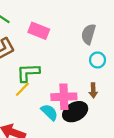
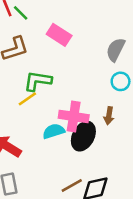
cyan semicircle: (49, 112) -> (54, 131), turned -72
black ellipse: (75, 112) -> (83, 136), turned -45

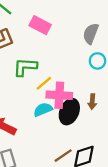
yellow line: (27, 99) -> (44, 83), moved
brown arrow: (109, 116) -> (92, 102), moved

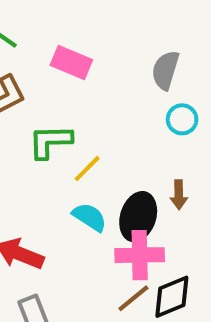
pink cross: (59, 95) -> (140, 255), moved
cyan semicircle: (43, 110) -> (90, 217), turned 60

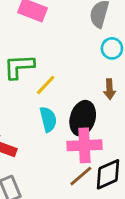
brown arrow: (179, 195) -> (110, 89), moved
cyan semicircle: (90, 217) -> (48, 119), turned 45

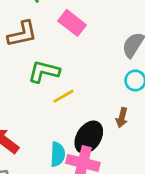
cyan semicircle: (48, 119) -> (58, 154), moved

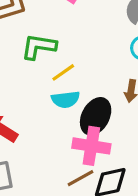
cyan semicircle: (58, 154) -> (66, 99), moved, turned 85

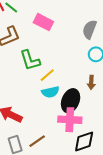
green L-shape: (39, 47) -> (30, 60), turned -110
brown line: (81, 178) -> (37, 141), moved

